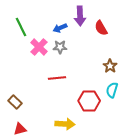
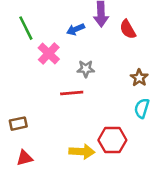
gray star: (60, 47) -> (86, 69), moved
red hexagon: (89, 101) -> (112, 140), moved
brown rectangle: (15, 102) -> (18, 124), turned -56

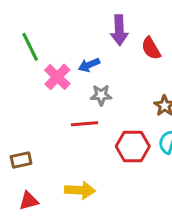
blue arrow: (76, 29) -> (89, 65), moved
red hexagon: (112, 140) -> (133, 146), moved
yellow arrow: (82, 152) -> (80, 190), moved

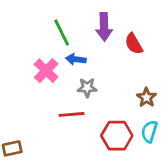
green line: (30, 47) -> (62, 32), moved
blue arrow: (89, 65) -> (76, 59), turned 30

